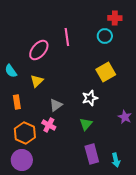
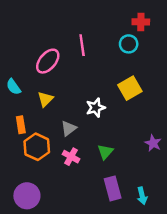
white star: (90, 98) -> (96, 108), moved
pink cross: (49, 125) -> (71, 157), moved
orange hexagon: (25, 133) -> (37, 147), moved

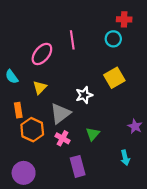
gray triangle: (69, 128) -> (60, 113), size x1.5
purple rectangle: (113, 188) -> (78, 166), moved
cyan arrow: (142, 196) -> (125, 158), moved

